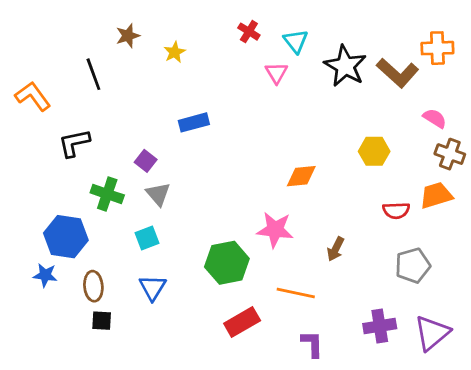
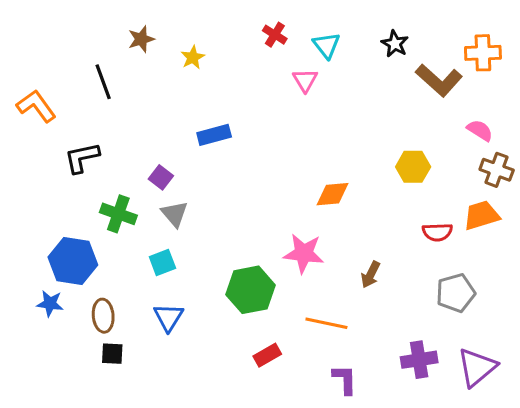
black star: (345, 66) -> (395, 44), moved, size x0.6
red rectangle: (242, 322) -> (267, 355), size x0.7

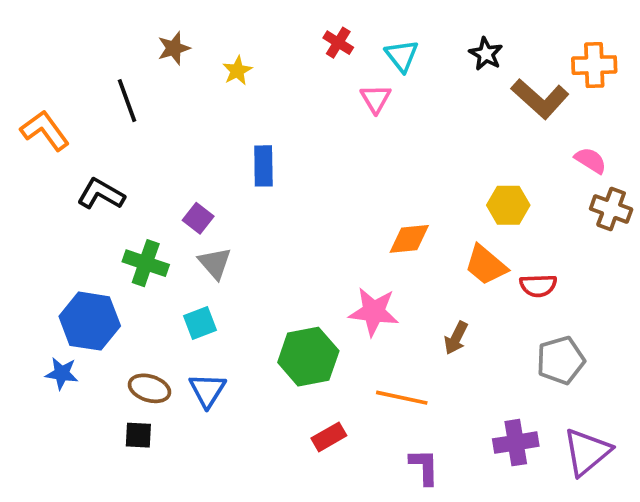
blue rectangle: (214, 135) -> (263, 166), turned -76
black L-shape: (82, 158) -> (101, 194), turned 42
orange trapezoid: (481, 215) -> (486, 265), moved, turned -123
brown ellipse: (103, 316) -> (149, 388), moved, turned -68

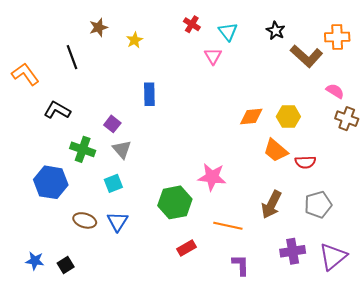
orange diamond: (409, 239) -> (251, 117), moved
brown arrow: (456, 338) -> (271, 205), moved, size x1.5
blue star: (62, 373) -> (35, 261), moved
black square: (138, 435) -> (66, 265), moved, turned -35

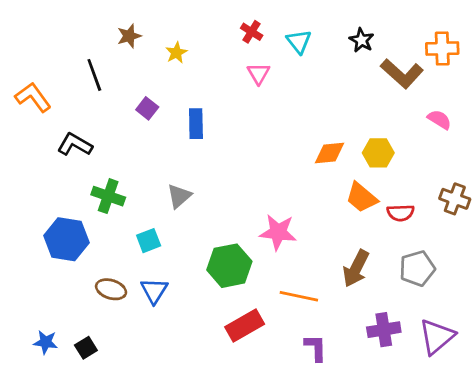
pink triangle: (213, 56) -> (259, 74), moved
brown cross: (347, 119) -> (455, 199), moved
purple square: (112, 124) -> (147, 108), moved
gray triangle: (122, 149) -> (179, 196), moved, turned 30
red rectangle: (187, 248) -> (245, 325), size x1.5

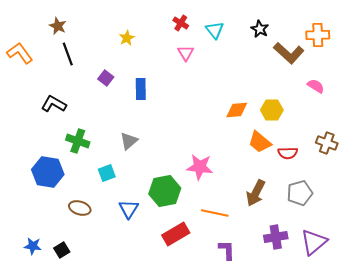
brown star: (129, 36) -> (58, 26), moved, turned -30
orange L-shape: (33, 97) -> (20, 53), moved
blue triangle: (154, 291) -> (129, 209), moved

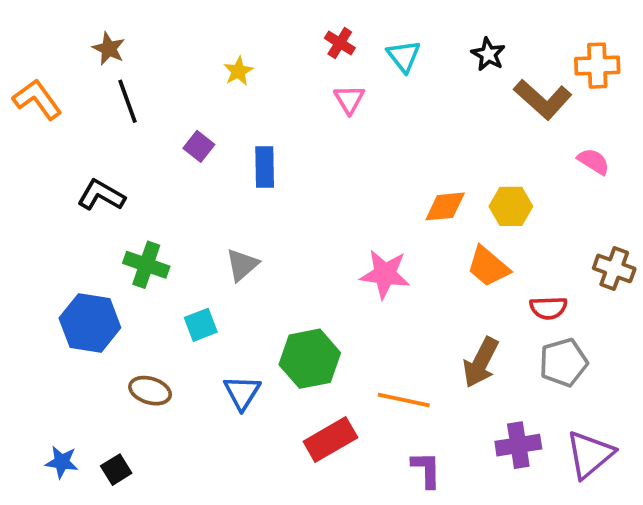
red semicircle: (288, 153) -> (548, 308), moved
pink star: (200, 167) -> (385, 274), moved

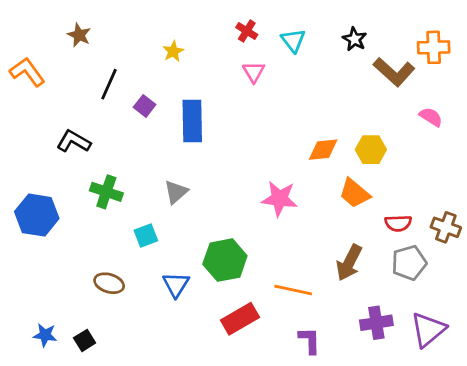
black line: (127, 101) -> (109, 84), moved, turned 44
blue rectangle: (265, 167) -> (192, 121), size x1.4
brown cross: (614, 268) -> (446, 227), moved
blue hexagon: (90, 323) -> (37, 215), moved

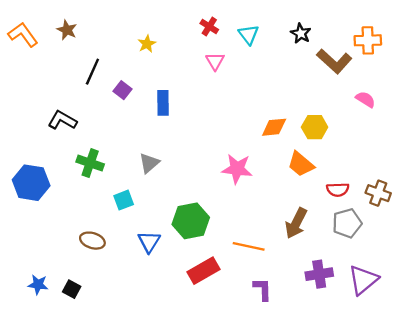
orange L-shape: (27, 72) -> (23, 35), moved
blue rectangle: (192, 121) -> (163, 103), size x0.7
black square: (85, 340) -> (72, 289), turned -30

